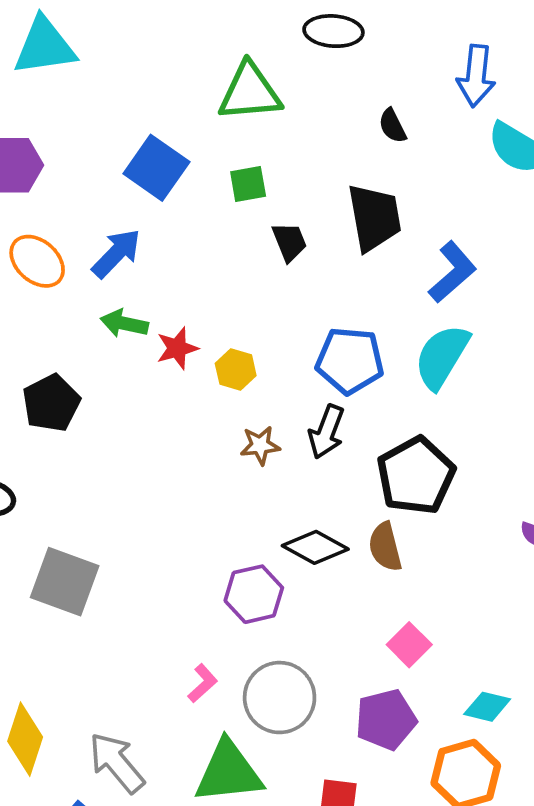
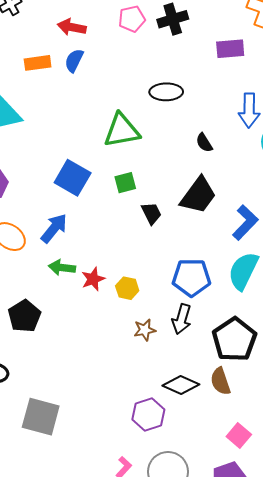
black trapezoid: (374, 217) -> (198, 195), turned 51

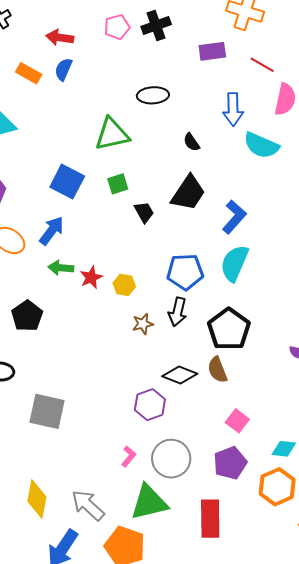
orange rectangle: (38, 63) -> (29, 73), turned 40

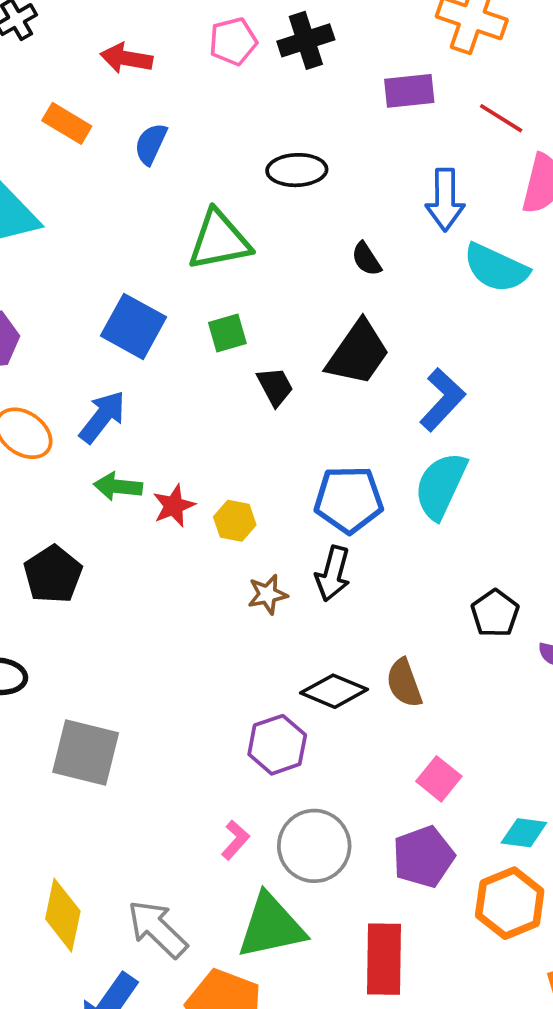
blue semicircle: (63, 69) -> (151, 144), moved
black pentagon: (229, 329) -> (495, 613), moved, size x0.6

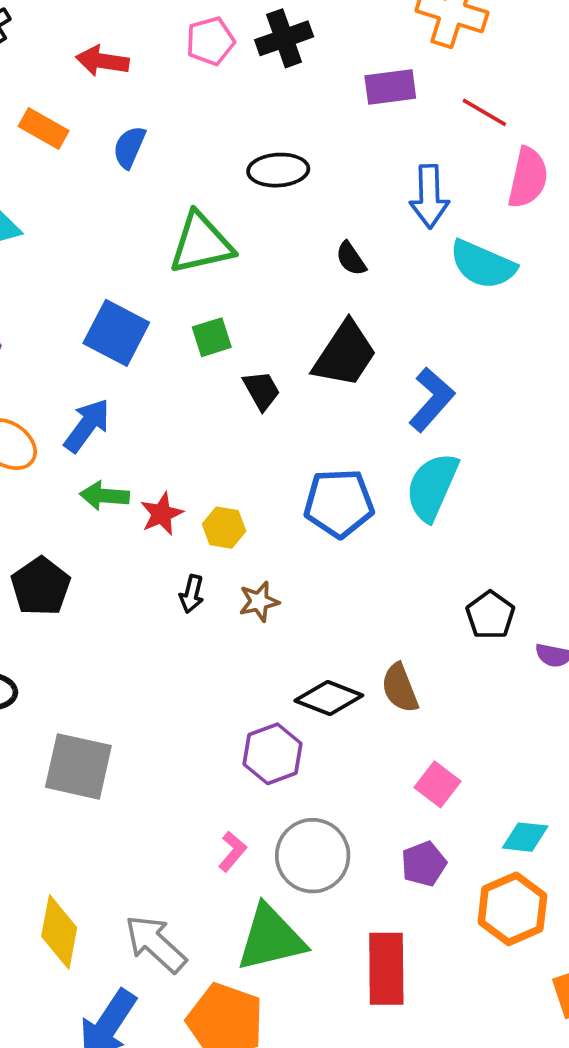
black arrow: (333, 574) -> (192, 594), moved, size x0.7
purple pentagon: (423, 857) -> (424, 864), size x0.7

